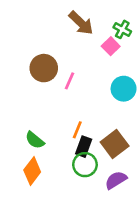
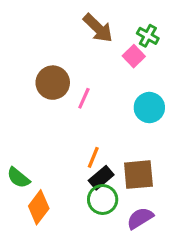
green semicircle: (35, 140) -> (18, 178), moved
brown square: (115, 144) -> (138, 175), turned 32
black rectangle: (84, 147) -> (101, 178), turned 30

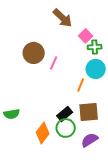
green cross: (148, 36) -> (95, 47), moved, turned -32
orange line: (93, 157) -> (81, 85), moved
green semicircle: (18, 178) -> (12, 114), turned -49
orange diamond: (39, 207) -> (43, 133), moved

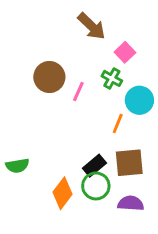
green cross: (95, 47) -> (112, 78), moved, turned 32
purple semicircle: (90, 140) -> (131, 203), turned 36

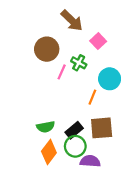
brown circle: (49, 77) -> (47, 49), moved
green cross: (112, 78) -> (79, 63), moved
green semicircle: (17, 166) -> (46, 127), moved
purple semicircle: (131, 203) -> (90, 161), moved

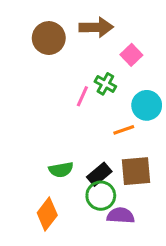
brown arrow: (72, 21) -> (96, 27), turned -45
brown circle: (47, 49) -> (49, 38), moved
orange line: (92, 97) -> (124, 130), turned 49
orange diamond: (49, 152) -> (47, 214), moved

